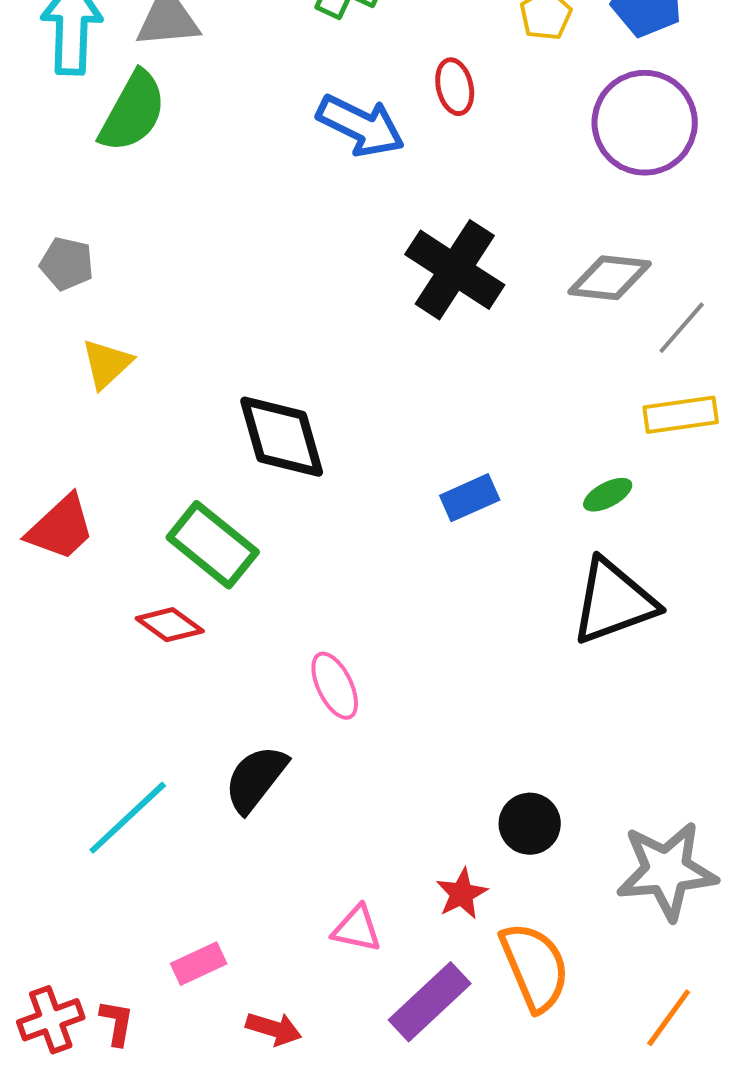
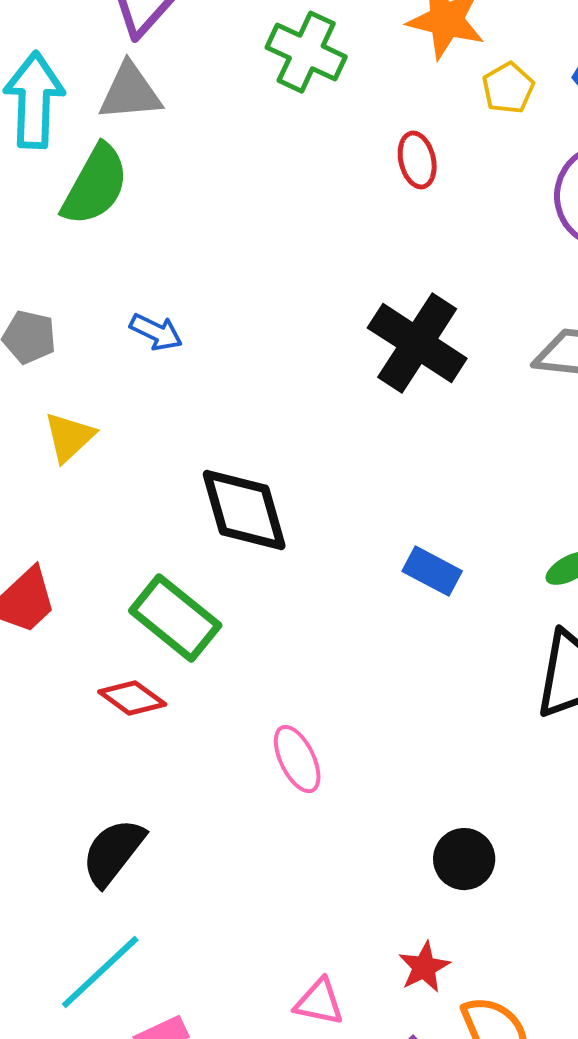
blue arrow: (361, 126) -> (156, 332), moved, size x0.6
blue rectangle: (470, 498) -> (432, 571), turned 52
black semicircle: (256, 779) -> (113, 852), moved
cyan line: (128, 818) -> (100, 972), moved
black circle: (530, 824) -> (464, 859), moved

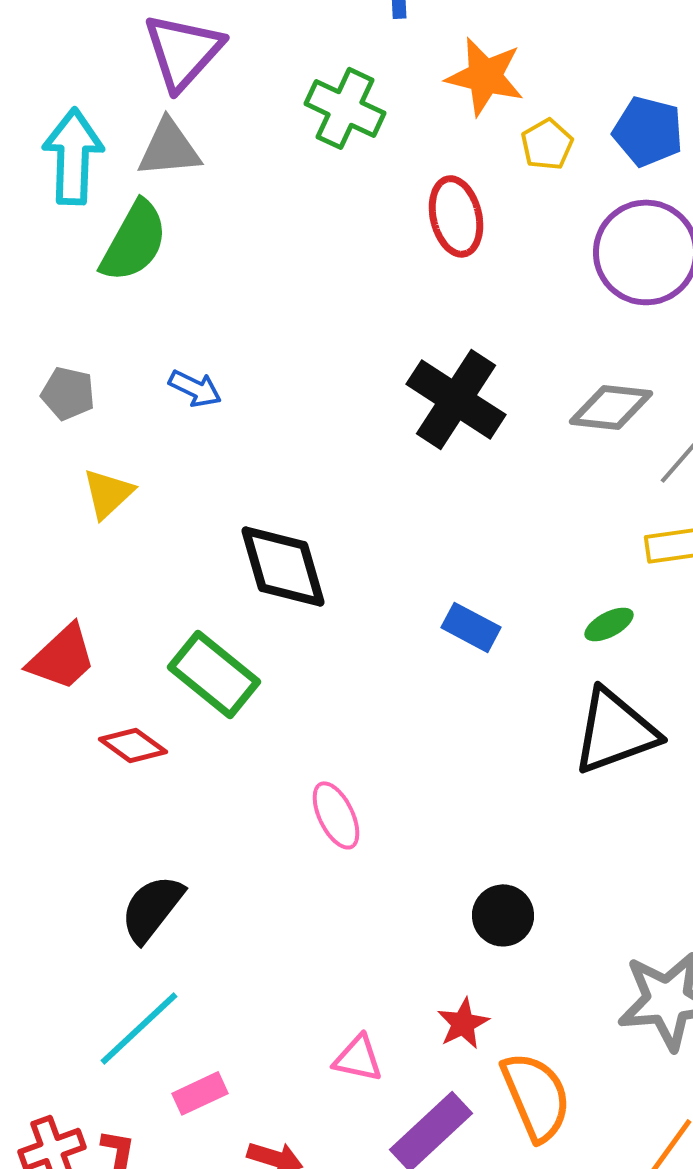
red ellipse: (417, 160) -> (456, 216), size x1.4
red diamond: (132, 698) -> (133, 745), moved

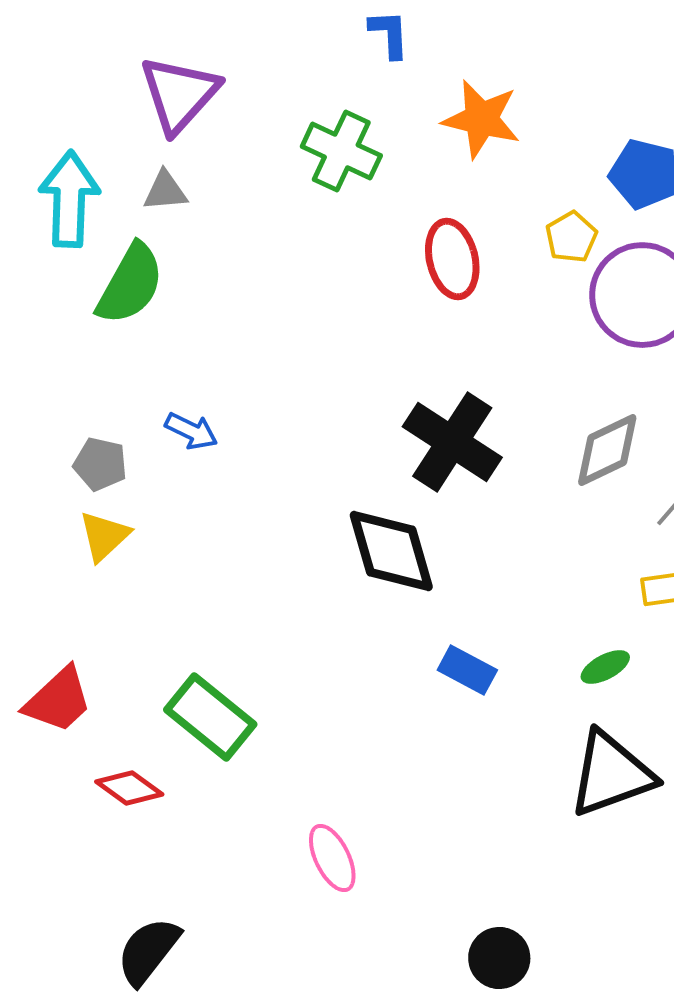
yellow pentagon: (547, 144) -> (571, 237), moved
gray triangle: (169, 148) -> (165, 191), size x0.7
gray pentagon: (68, 393) -> (100, 464), moved
gray diamond: (611, 407) -> (607, 450), turned -32
black diamond: (283, 566) -> (391, 551), moved

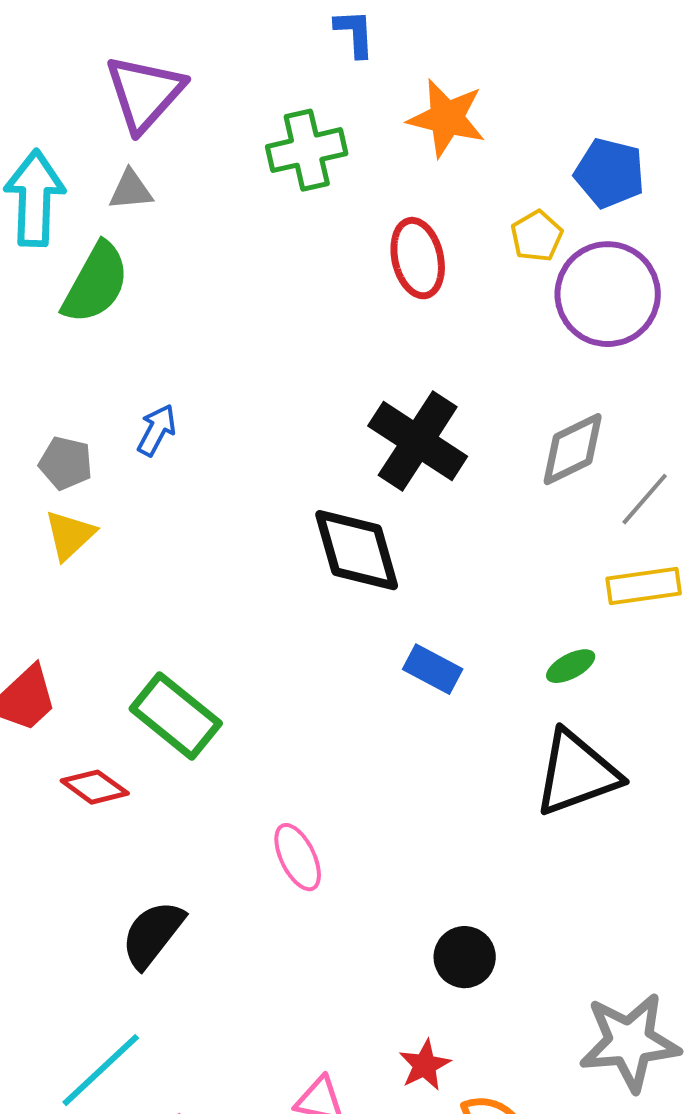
green cross: (341, 151) -> (307, 150), turned -38
blue arrow: (191, 431) -> (157, 430), turned -88
black semicircle: (148, 951) -> (153, 934), moved

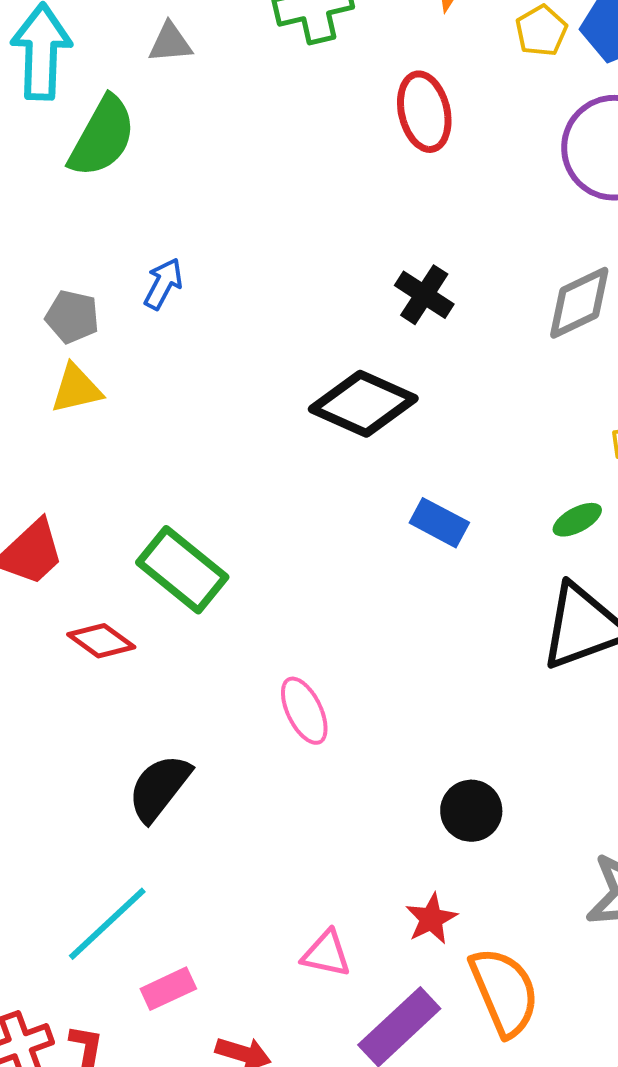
gray triangle: (131, 190) -> (170, 43), moved
yellow pentagon: (537, 236) -> (541, 31), moved
black cross: (418, 441) -> (424, 295), size x0.6
yellow triangle: (70, 535) -> (76, 389), turned 30
black diamond: (357, 550) -> (363, 404), turned -50

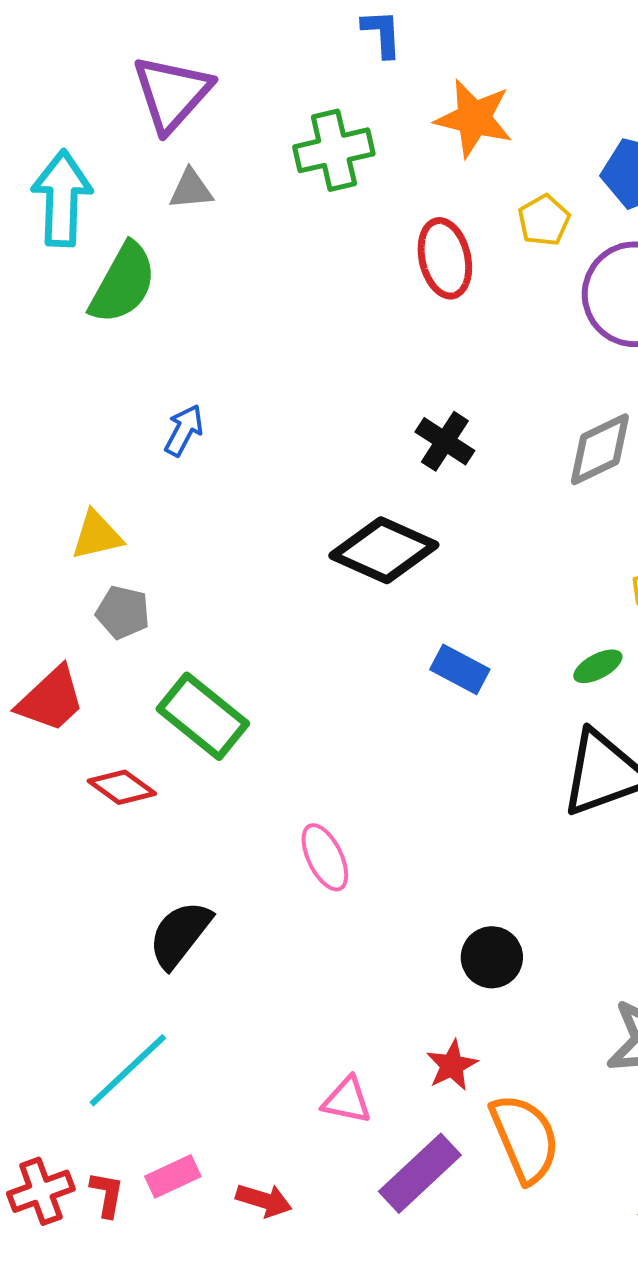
yellow pentagon: (541, 31) -> (544, 220), moved
gray pentagon: (72, 317) -> (123, 612), moved
pink rectangle: (168, 989) -> (173, 1176), moved

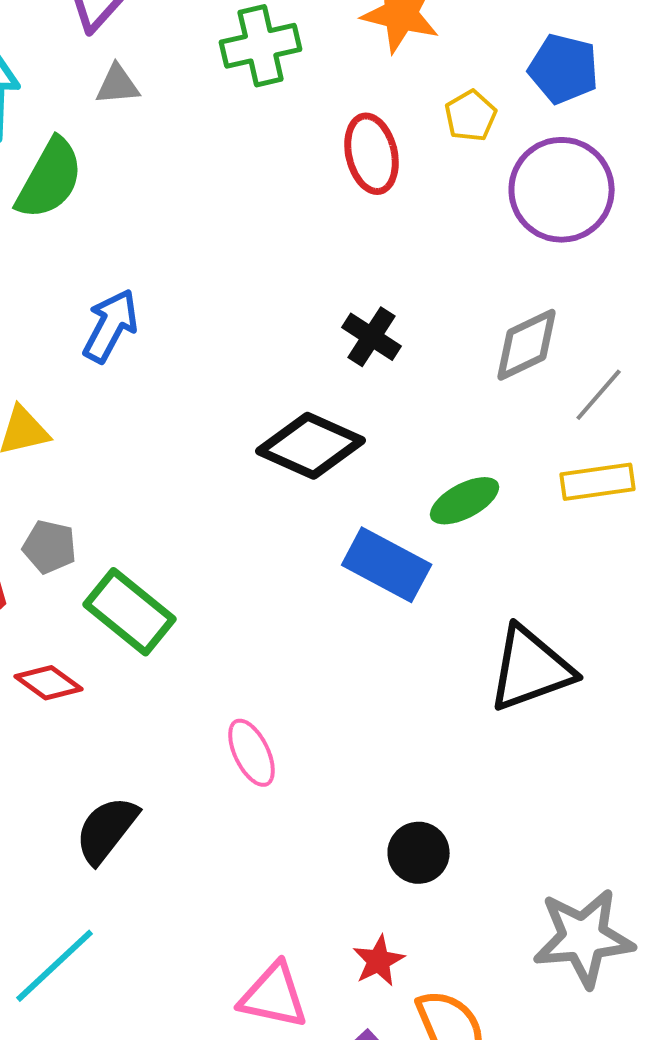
blue arrow: (184, 430) -> (111, 326), size x1.4
gray pentagon: (123, 612) -> (50, 547), moved
green ellipse: (598, 666) -> (465, 501), moved, size x1.4
blue rectangle: (460, 669) -> (387, 565), size x1.5
pink triangle: (347, 1100) -> (274, 996), size x1.4

